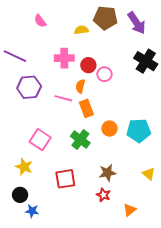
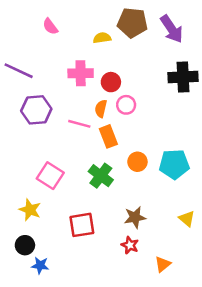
black cross: (146, 61) -> (183, 77), turned -35
pink circle: (104, 74) -> (126, 105), moved

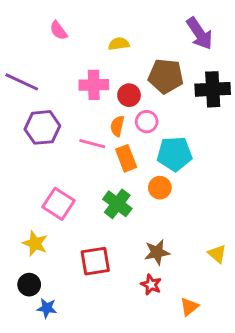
brown pentagon: (132, 23) -> (166, 76), moved
cyan pentagon: (174, 164) -> (175, 154), moved

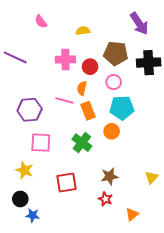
pink circle: (147, 122) -> (114, 82), moved
purple hexagon: (42, 127) -> (30, 110), moved
pink square: (59, 204) -> (41, 143), turned -30
yellow triangle: (217, 254) -> (152, 177), turned 32

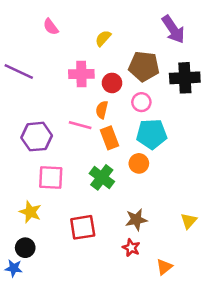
yellow semicircle: (83, 31) -> (103, 38), turned -40
blue star: (33, 215) -> (14, 268), moved

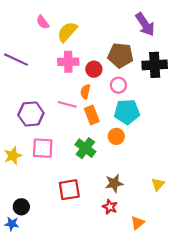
yellow semicircle: (103, 38) -> (67, 32), moved, size x1.5
yellow star: (30, 212) -> (13, 156), moved, turned 30

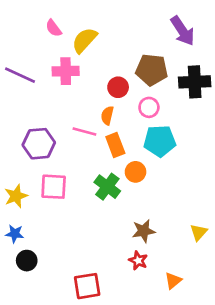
pink cross: (68, 62) -> (66, 71), moved
orange circle: (116, 136) -> (136, 172), moved
red square: (69, 190) -> (87, 286), moved
blue star: (12, 224) -> (15, 234), moved

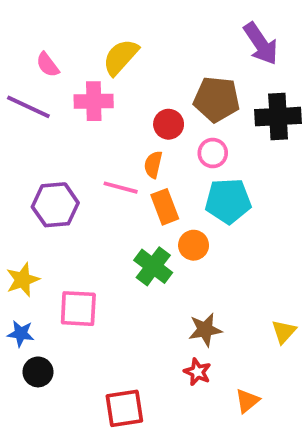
pink semicircle: (54, 28) -> (48, 65), moved
pink square: (54, 187) -> (78, 309), moved

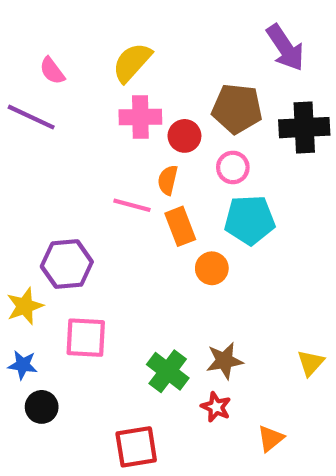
pink cross: (94, 101) -> (140, 117), moved
purple hexagon: (55, 205) -> (67, 264), moved
green cross: (153, 266) -> (168, 371), moved

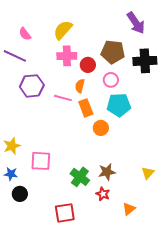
purple hexagon: (67, 264) -> (32, 86), moved

